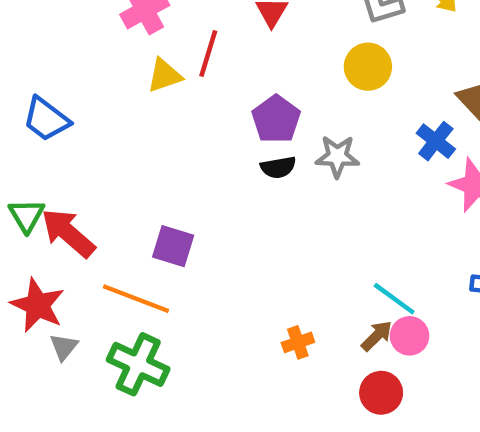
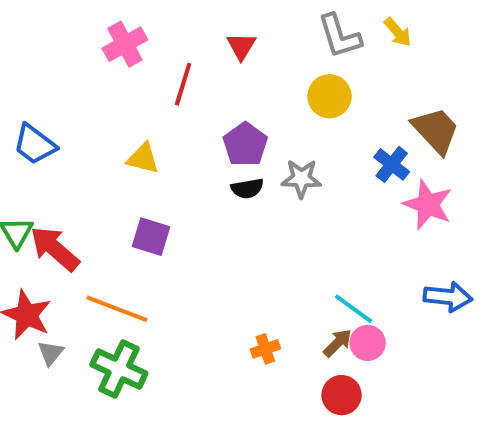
yellow triangle: (164, 75) -> (143, 158), moved, turned 33
purple square: (173, 246) -> (151, 237), moved

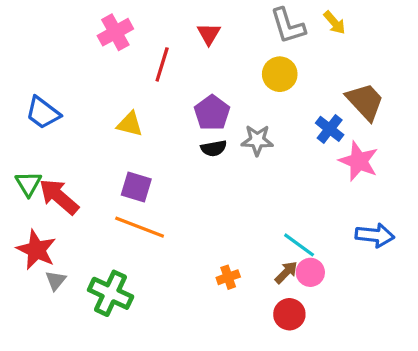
orange line: (117, 309) -> (140, 227), moved

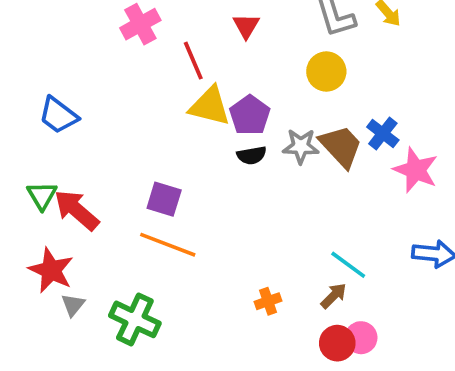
red line: (162, 64) -> (193, 61), turned -40
brown trapezoid: (365, 102) -> (341, 146), moved
yellow triangle: (130, 124) -> (210, 106), moved, size x1.4
pink circle: (310, 272) -> (361, 338), moved

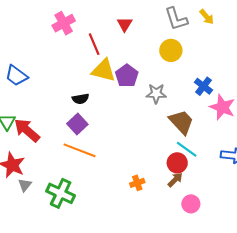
brown trapezoid: (341, 146) -> (181, 122), moved
black semicircle: (252, 155) -> (81, 99), moved
purple square: (164, 199) -> (77, 124), turned 30
cyan line: (348, 265) -> (187, 149), moved
red circle: (337, 343) -> (177, 163), moved

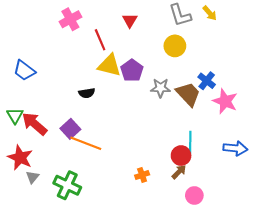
brown trapezoid: (181, 122) -> (188, 94), moved
purple square: (77, 124) -> (70, 129), moved
cyan line: (187, 149) -> (190, 142), turned 55

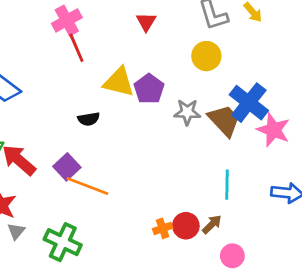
red line: (100, 40) -> (76, 48), moved
blue cross: (207, 81) -> (249, 103), size x1.6
red circle: (181, 156) -> (186, 226), moved

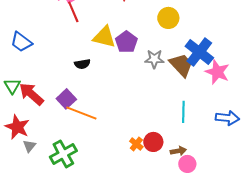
brown arrow: (212, 224) -> (178, 151), moved, turned 35
orange cross: (163, 228) -> (136, 144), turned -32
green cross: (63, 242) -> (63, 154), turned 36

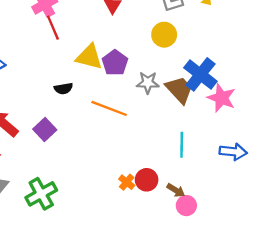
orange line: (81, 113) -> (109, 108), moved
brown arrow: (178, 151) -> (176, 190), turned 42

